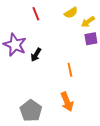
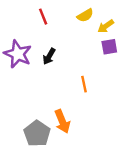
black arrow: (36, 55) -> (49, 56), moved
orange arrow: (67, 102) -> (62, 121), moved

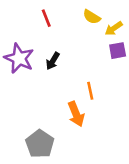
yellow semicircle: (85, 15) -> (92, 17), turned 63
orange arrow: (62, 121) -> (76, 114), moved

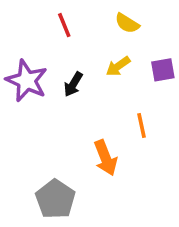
yellow arrow: (114, 29) -> (118, 66), moved
orange line: (90, 91) -> (141, 126), moved

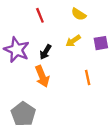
orange arrow: (106, 158) -> (42, 76), moved
gray pentagon: (55, 199) -> (23, 114), moved

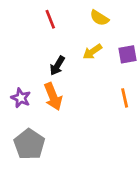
purple star: (17, 50) -> (21, 98), moved, size x0.6
orange line: (88, 77) -> (125, 98), moved

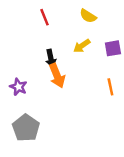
black arrow: (57, 66) -> (51, 58), turned -42
orange arrow: (53, 97) -> (57, 76), moved

